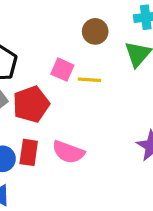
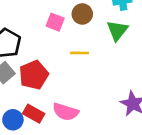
pink square: (62, 70) -> (55, 22), moved
red rectangle: (29, 152) -> (34, 114), turned -66

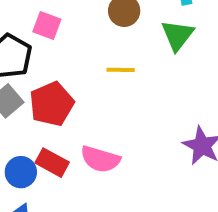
pink square: (55, 22) -> (47, 26), moved

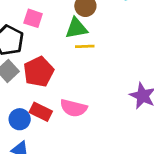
green triangle: (177, 35) -> (76, 28), moved, turned 45

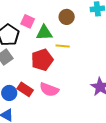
green triangle: (76, 28) -> (44, 33), moved
red pentagon: (39, 72) -> (42, 60), moved

